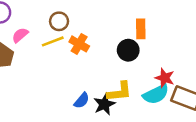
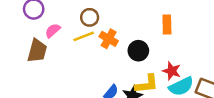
black circle: (128, 50) -> (138, 51), moved
red star: (165, 78) -> (172, 71), moved

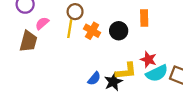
yellow line: (84, 36) -> (70, 29), turned -60
black circle: (138, 51) -> (119, 31), moved

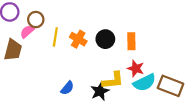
brown circle: (75, 12) -> (36, 20), moved
orange rectangle: (144, 18) -> (131, 41), moved
blue semicircle: (94, 79) -> (67, 88), moved

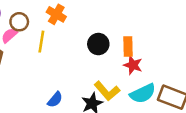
orange cross: (78, 39) -> (56, 14), moved
red star: (136, 68) -> (133, 65), moved
yellow L-shape: (113, 80) -> (107, 91), turned 55

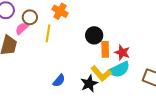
orange rectangle: (128, 47) -> (105, 49), moved
cyan semicircle: (143, 93) -> (119, 70), moved

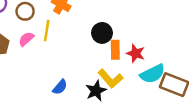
pink semicircle: (22, 28) -> (26, 39), moved
cyan semicircle: (119, 70) -> (152, 74), moved

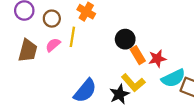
orange rectangle: (115, 50) -> (138, 55), turned -30
red star: (136, 53) -> (157, 59), turned -30
blue semicircle: (60, 87) -> (85, 91), size x1.6

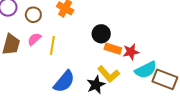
yellow line: (72, 37) -> (52, 45), moved
orange rectangle: (138, 55) -> (113, 49), turned -42

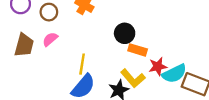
yellow line: (52, 45) -> (82, 64), moved
red star: (131, 52) -> (158, 66), moved

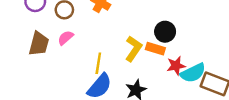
black circle: (125, 33) -> (165, 32), moved
yellow L-shape: (133, 78) -> (134, 49), moved, turned -105

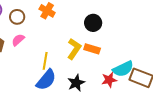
black circle: (165, 32) -> (93, 23), moved
red star: (176, 66) -> (109, 80), moved

